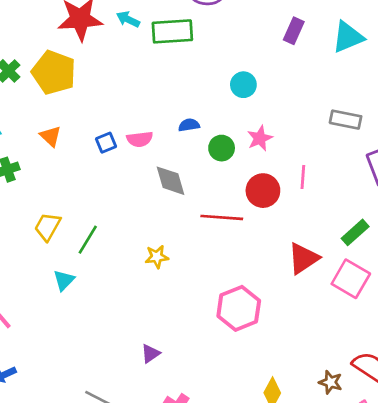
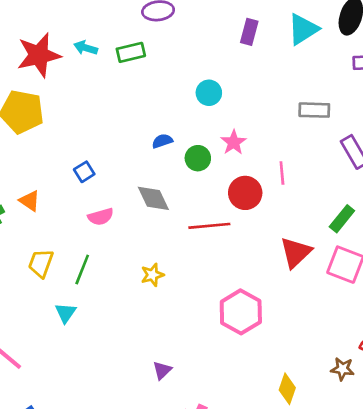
green rectangle: (172, 31) -> (131, 52), size x0.7
orange triangle: (51, 136) -> (30, 201), moved
pink semicircle: (140, 139) -> (101, 217), moved

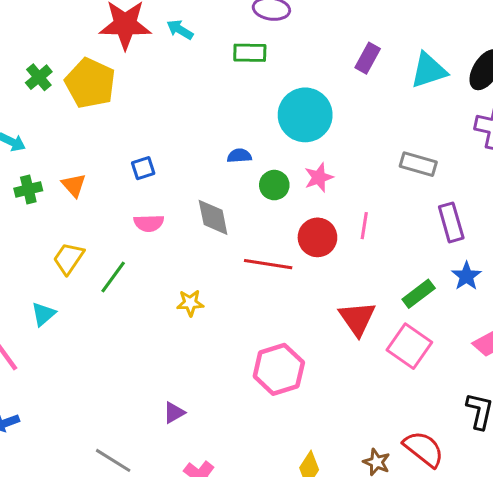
green rectangle: (131, 52) -> (250, 53), moved
cyan circle: (209, 93) -> (305, 115), size x1.8
red triangle: (296, 252) -> (357, 318), turned -36
cyan triangle: (66, 313) -> (43, 314), moved

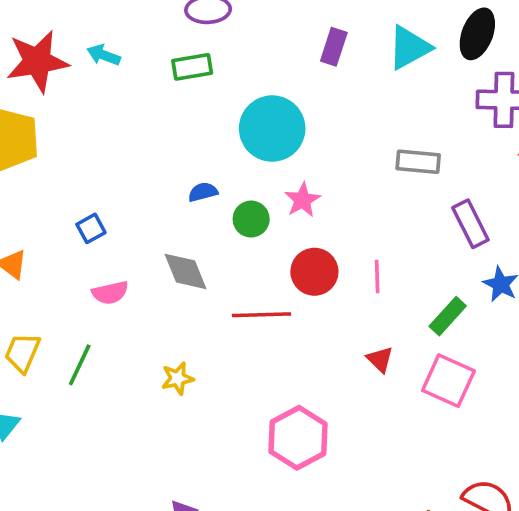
pink line: (364, 226) -> (377, 276), moved
red triangle: (357, 318) -> (380, 359), size x0.6

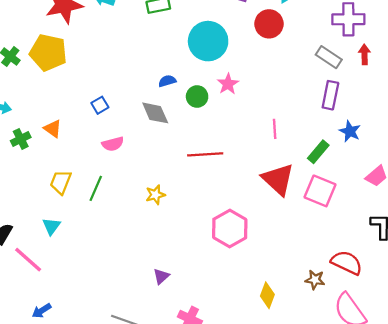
gray rectangle: (418, 162) -> (329, 57), moved, turned 30
purple rectangle: (470, 224) -> (330, 95), turned 40
gray diamond: (185, 271) -> (155, 113), moved
red circle: (314, 272) -> (269, 24), moved
red triangle: (380, 359) -> (278, 179), size x2.0

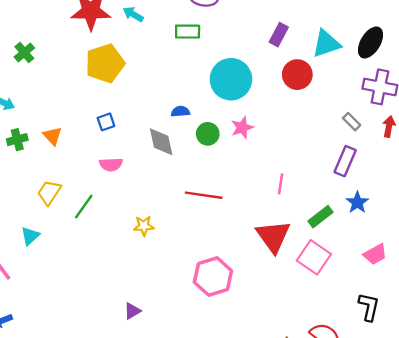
yellow pentagon: (48, 53) -> (105, 63), moved, turned 30
gray rectangle: (329, 57) -> (352, 122), size x0.7

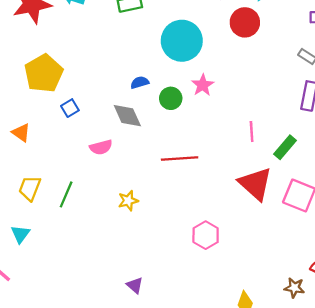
yellow pentagon: (105, 63) -> (44, 73), moved
pink semicircle: (111, 164) -> (101, 147), moved
green rectangle: (321, 217) -> (285, 147), moved
pink hexagon: (213, 277) -> (206, 235), size x0.7
purple triangle: (132, 311) -> (135, 285), turned -36

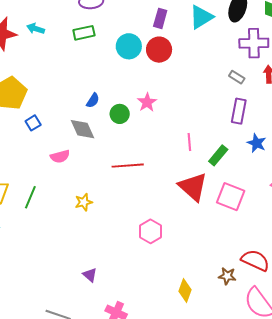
red circle: (245, 22) -> (159, 50), moved
cyan circle: (182, 41) -> (129, 46), moved, size x0.7
blue semicircle: (140, 82) -> (93, 100), turned 140

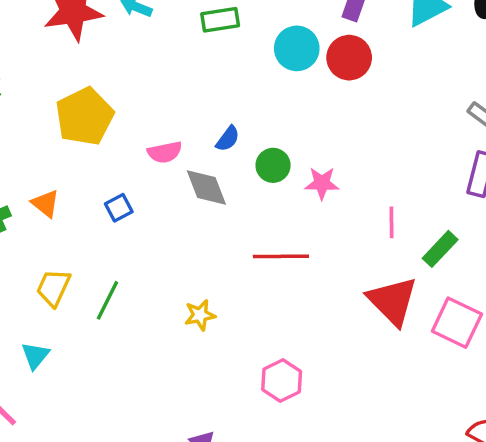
pink star: (147, 102) -> (322, 183), moved, turned 30
blue square: (33, 123) -> (119, 208), moved
pink semicircle: (60, 156) -> (165, 152), moved
pink hexagon: (150, 231) -> (282, 380), moved

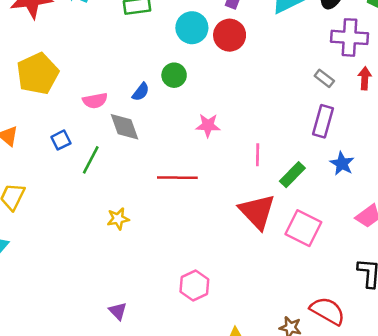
green circle: (273, 165) -> (174, 75), moved
green line: (107, 300) -> (91, 160), moved
pink hexagon: (282, 380) -> (194, 285), moved

